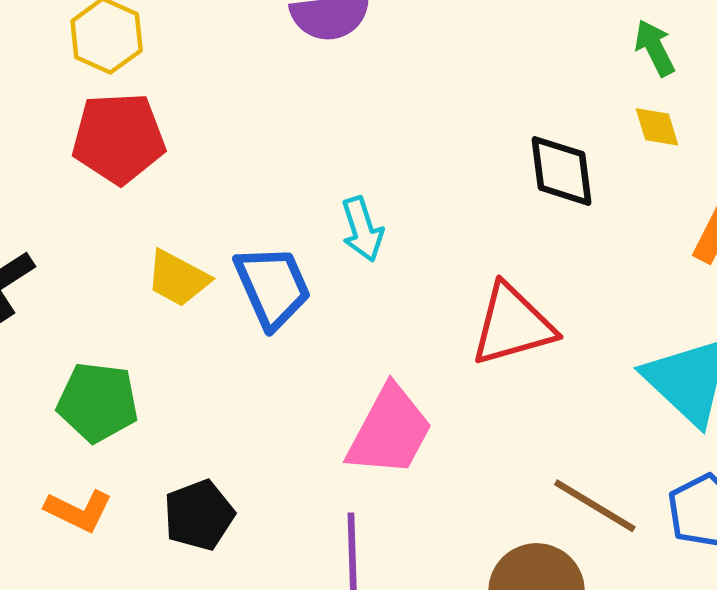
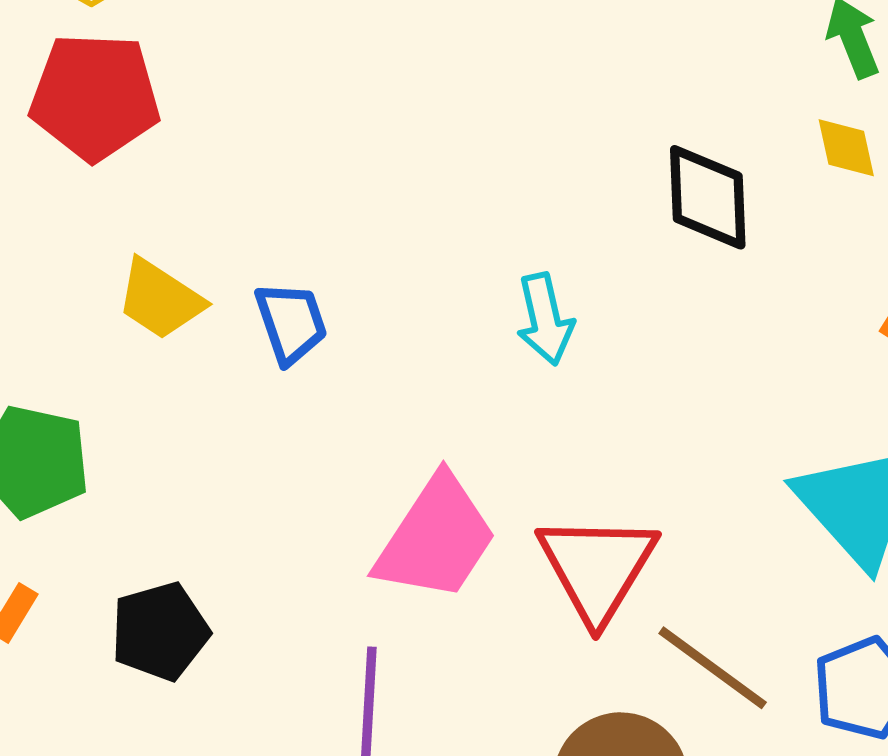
cyan arrow: (362, 229) -> (545, 319), moved
blue trapezoid: (273, 287) -> (291, 323), size x0.7
red triangle: (513, 325) -> (597, 568), moved, turned -48

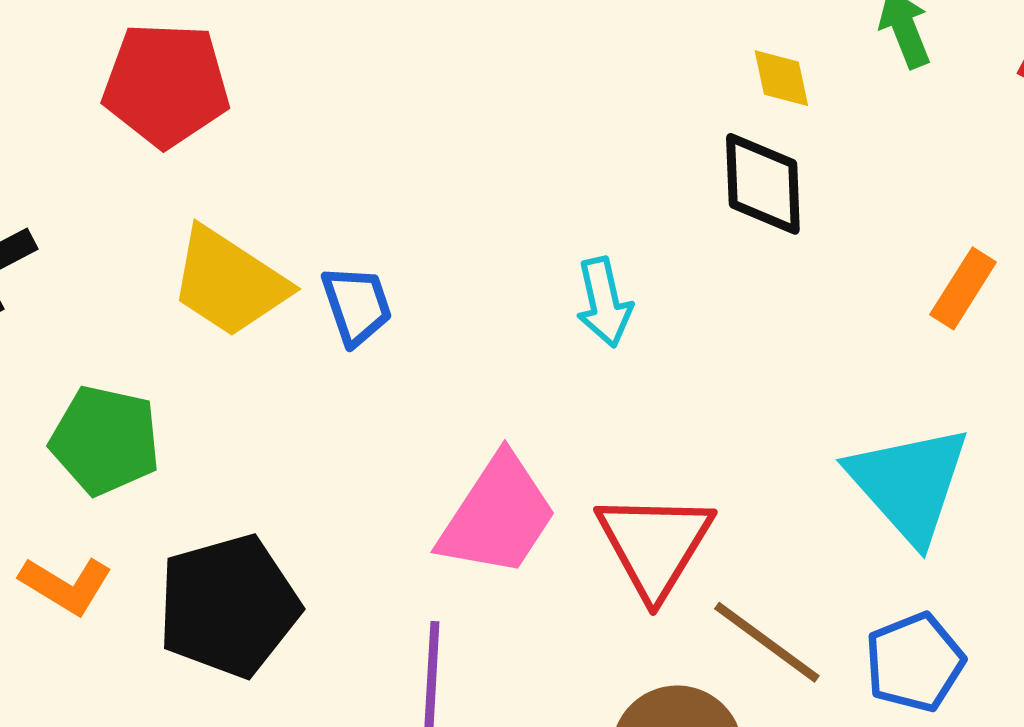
yellow diamond: (846, 148) -> (781, 78), moved
yellow trapezoid: (160, 299) -> (229, 282), size x1.4
black pentagon: (160, 631) -> (229, 606), size x1.5

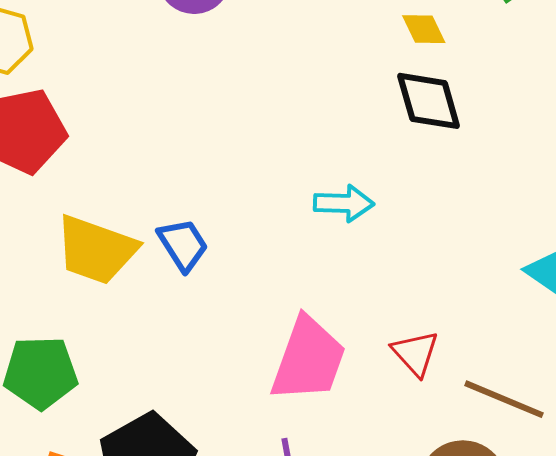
cyan arrow: (604, 302) -> (344, 203), turned -62
red triangle: (655, 545) -> (415, 353), size x0.6

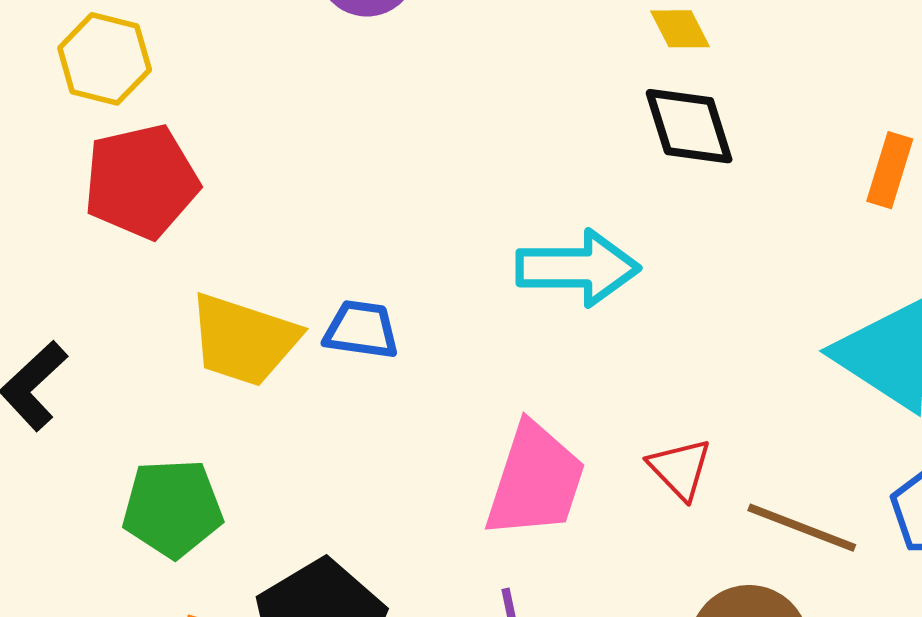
cyan arrow: (344, 203) -> (578, 268), size x1.5
blue trapezoid: (183, 245) -> (361, 330), turned -48

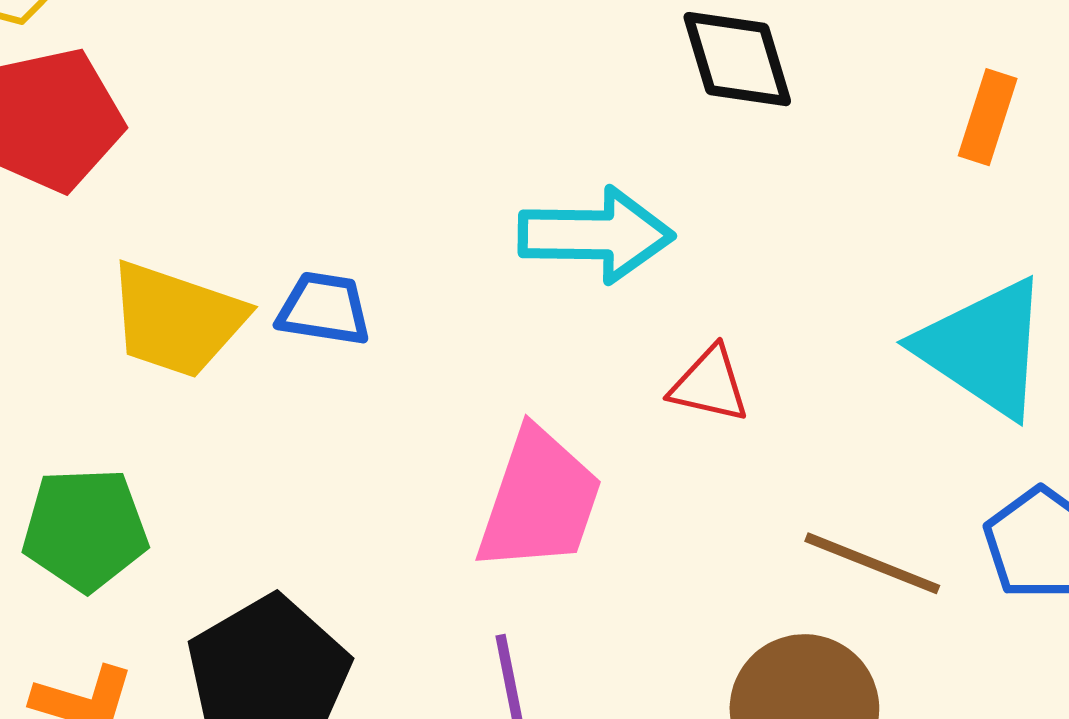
red triangle: (680, 469) -> (709, 385), moved, turned -34

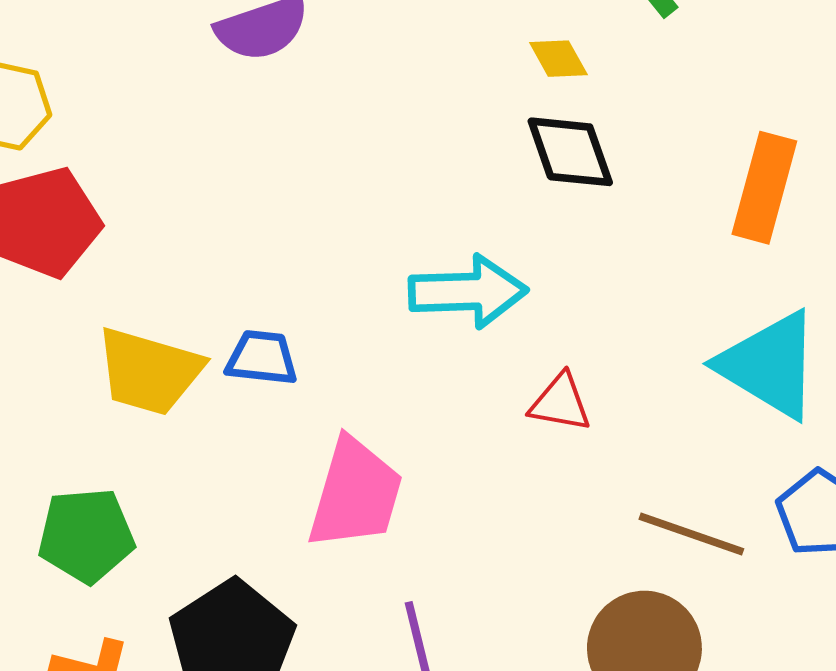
orange rectangle: (988, 117) -> (764, 188), size x1.5
pink trapezoid: (539, 500) -> (355, 494), moved

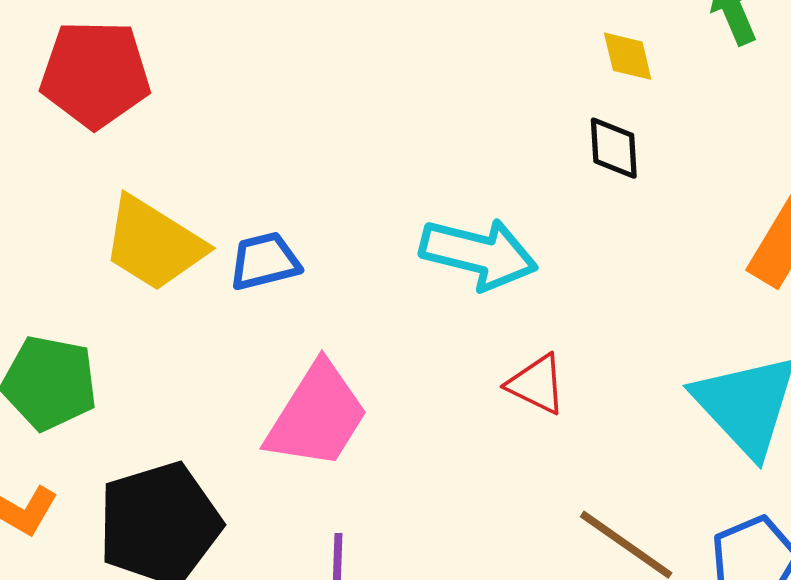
black diamond: (570, 152) -> (614, 148), size x0.7
blue trapezoid: (262, 358) -> (265, 261), turned -36

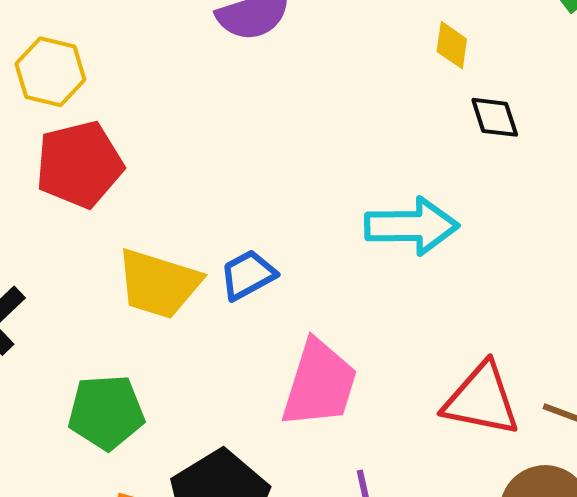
yellow diamond: (628, 56) -> (452, 45), moved, turned 36
red triangle: (537, 384) -> (481, 400), moved, size x1.6

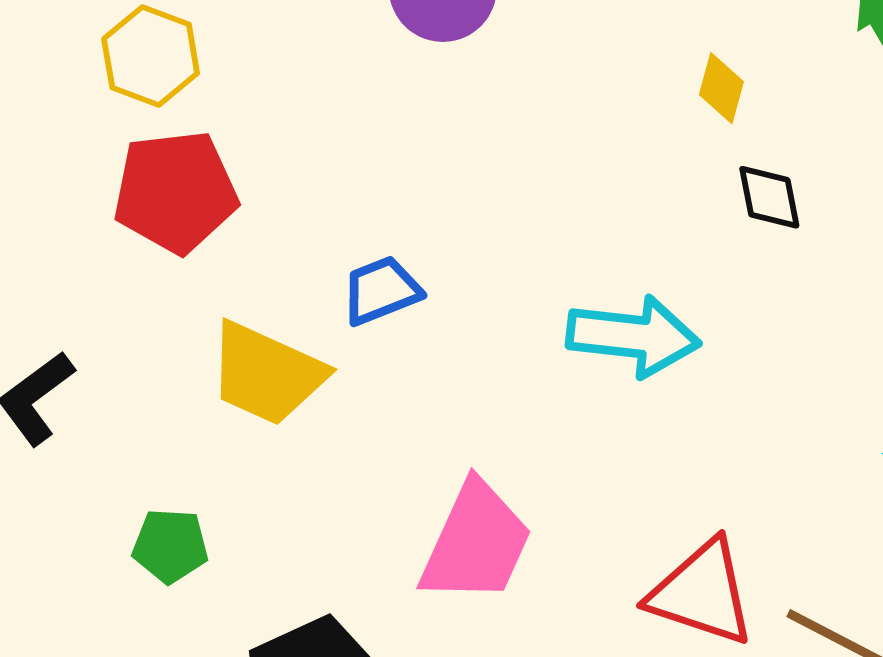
blue trapezoid: (248, 275) -> (381, 291), moved
green pentagon: (106, 412) -> (170, 546), size x0.7

